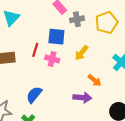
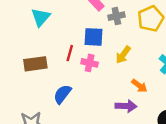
blue semicircle: (34, 95) -> (62, 94), moved

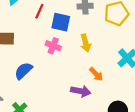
red line: (70, 53) -> (39, 11), moved
yellow arrow: (123, 55) -> (86, 43), turned -60

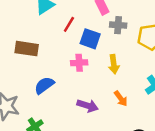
pink cross: (53, 46) -> (79, 63), turned -32
purple arrow: (81, 91) -> (88, 106), moved

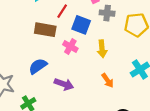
brown rectangle: (27, 49) -> (45, 30), moved
pink cross: (79, 63) -> (70, 46), turned 32
purple arrow: (88, 106) -> (64, 84), moved

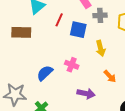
brown rectangle: (45, 30) -> (21, 32), moved
pink cross: (70, 46) -> (72, 65), moved
purple arrow: (64, 84) -> (86, 94), moved

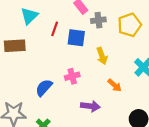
pink cross: (72, 65) -> (72, 76), turned -32

